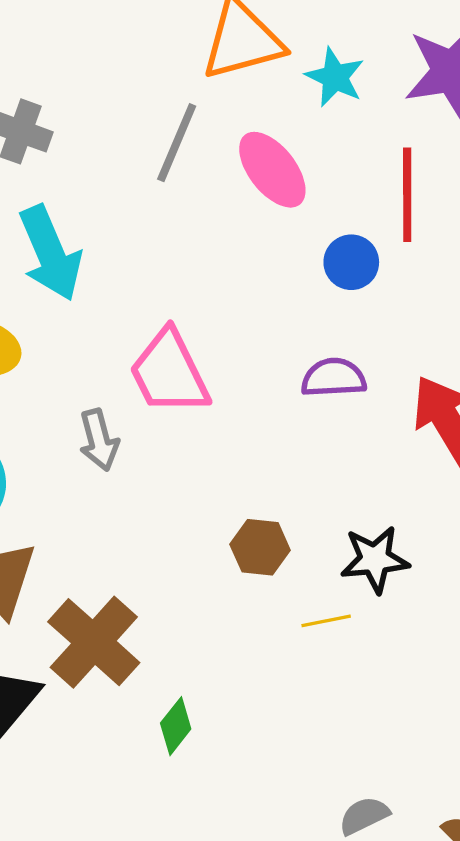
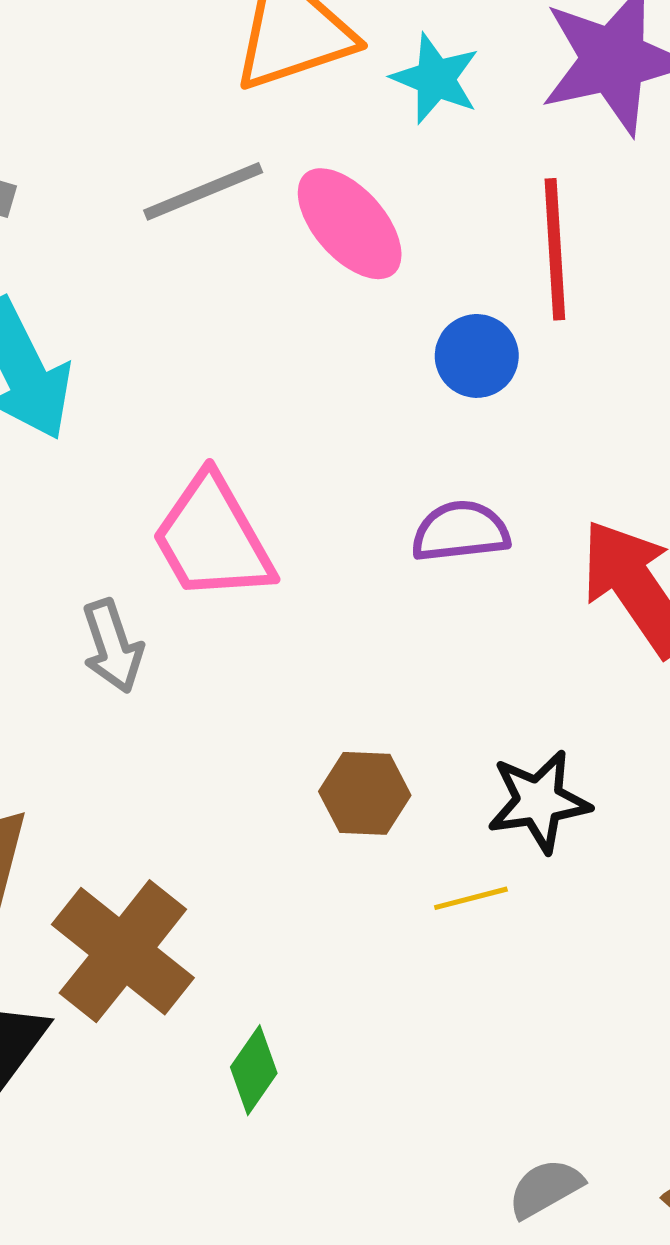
gray line: (177, 143) -> (203, 191), turned 48

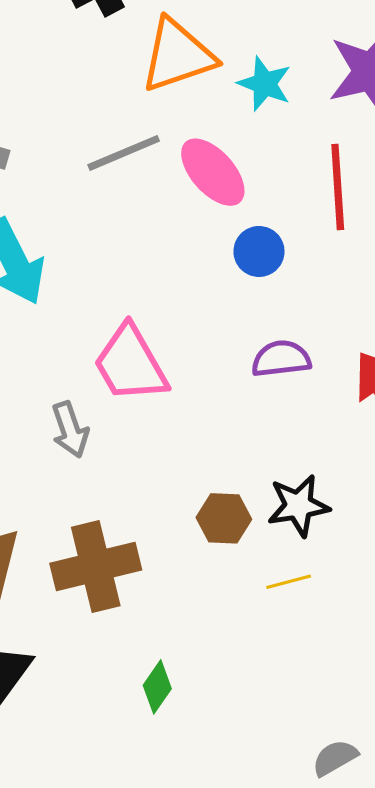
blue circle: (477, 356) -> (259, 251), moved
black star: (539, 801) -> (298, 506), moved
brown cross: (123, 951) -> (96, 567), moved, turned 38

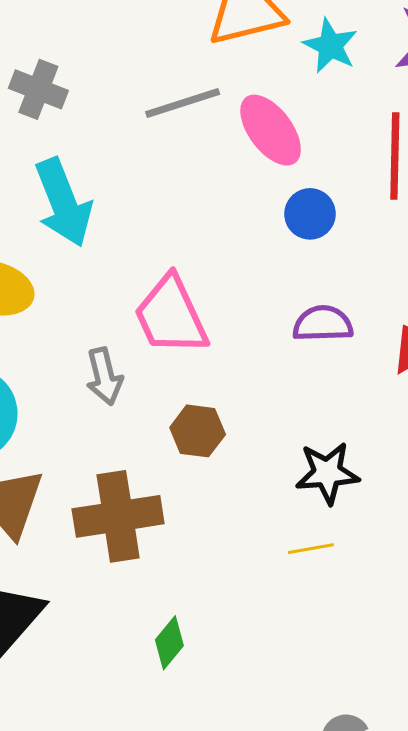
brown hexagon: (224, 518) -> (198, 431), moved

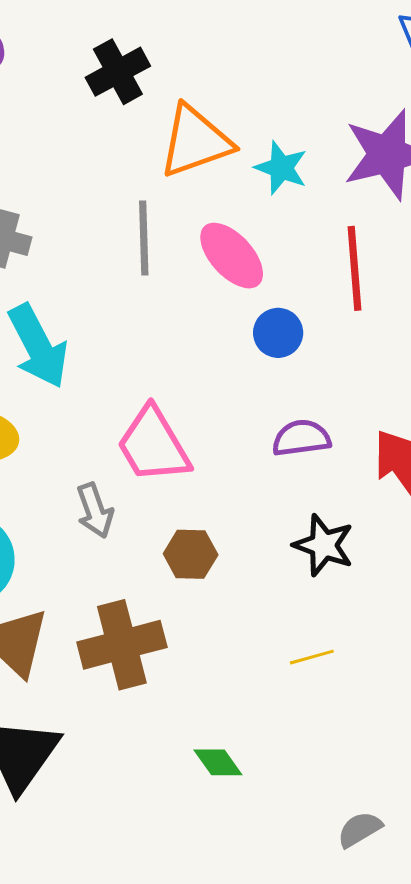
gray line: (183, 103) -> (144, 238), turned -68
black star: (327, 473) -> (324, 545), moved, turned 30
green diamond: (169, 643) -> (218, 762), moved, turned -69

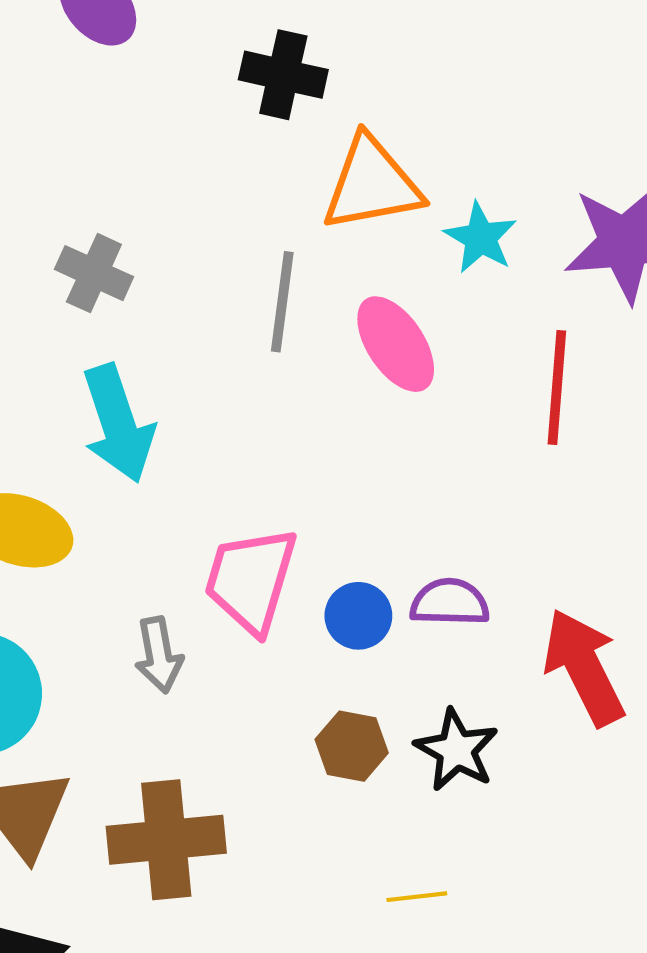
black cross: (118, 72) -> (283, 75), turned 32
blue circle: (278, 333) -> (358, 616), moved
pink trapezoid: (153, 445) -> (251, 580), turned 38
brown hexagon: (191, 554) -> (352, 746), moved

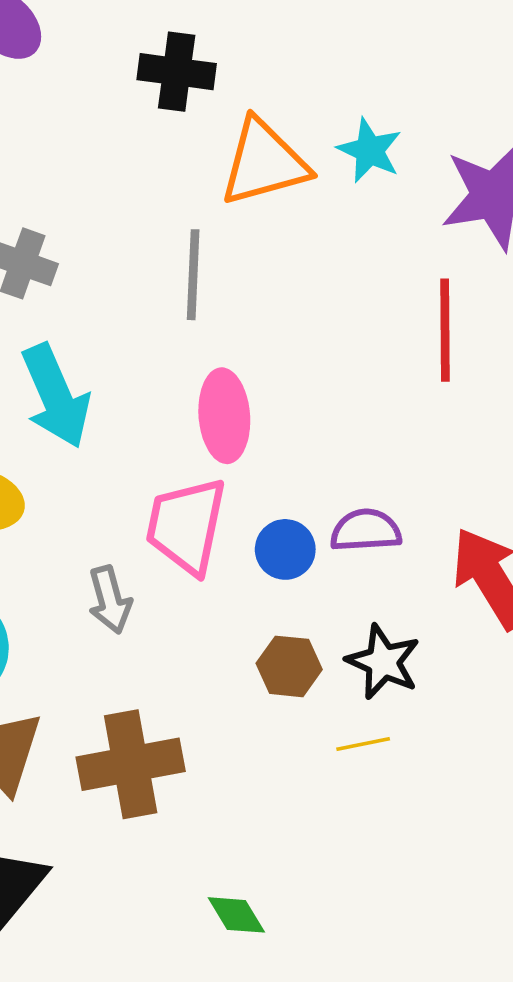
cyan star: (481, 238) -> (370, 150), moved
pink ellipse: (396, 344) -> (224, 416), moved, turned 34
yellow line: (417, 897) -> (363, 744), moved

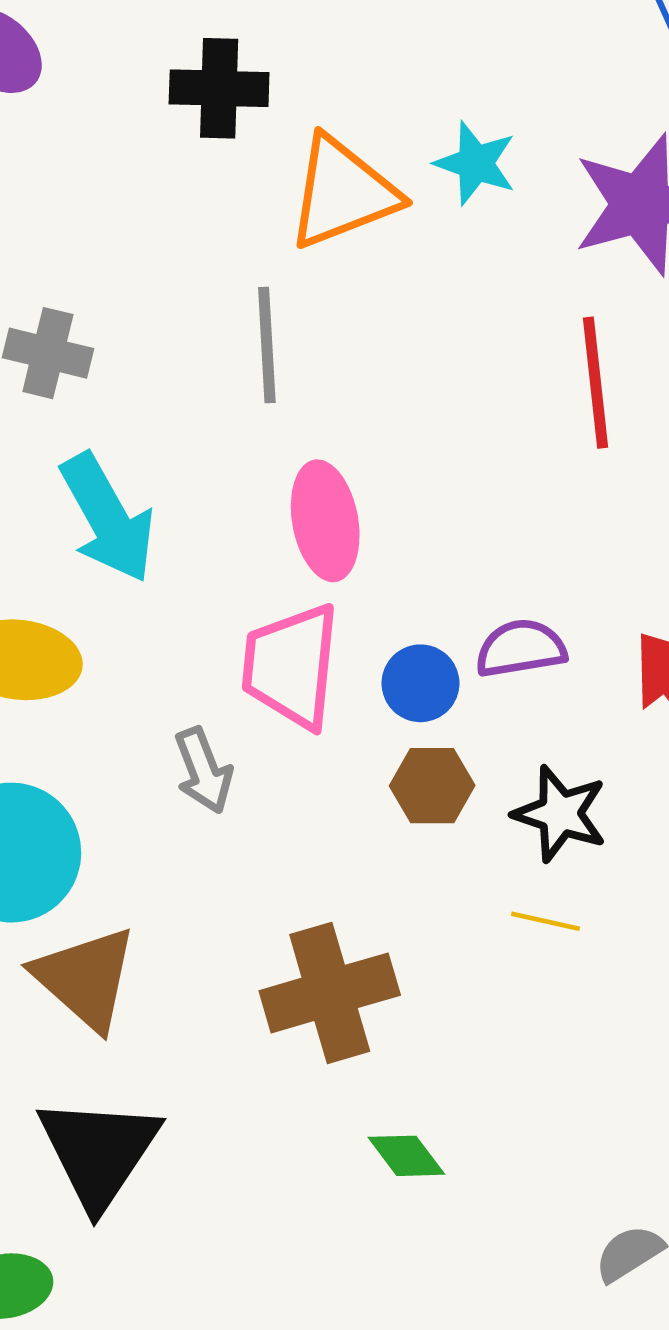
brown hexagon: (289, 666) -> (432, 786), moved
yellow line: (363, 744) -> (546, 921), turned 30
brown cross: (131, 764) -> (330, 993), moved

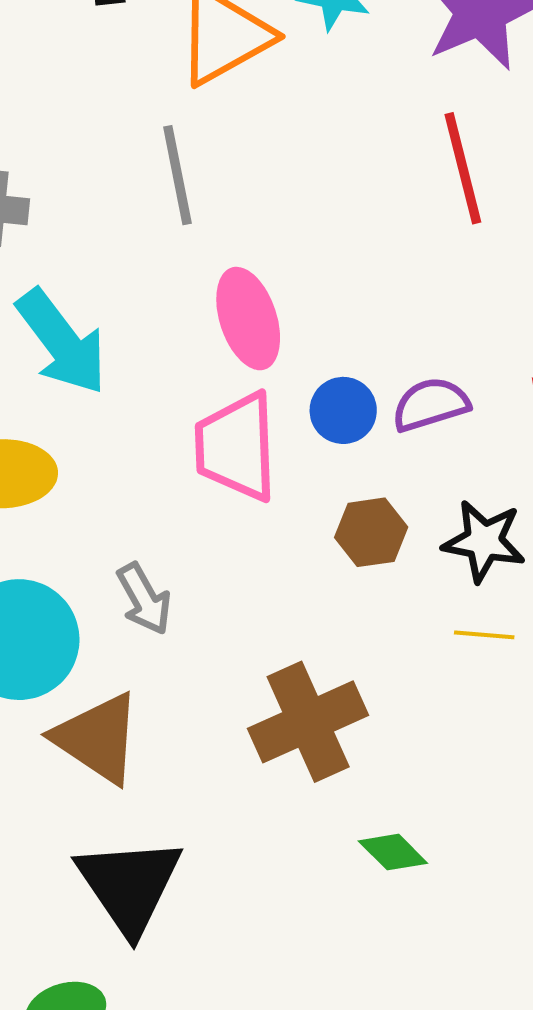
blue circle: (420, 683) -> (343, 410), moved
gray arrow: (203, 771) -> (144, 599), moved

